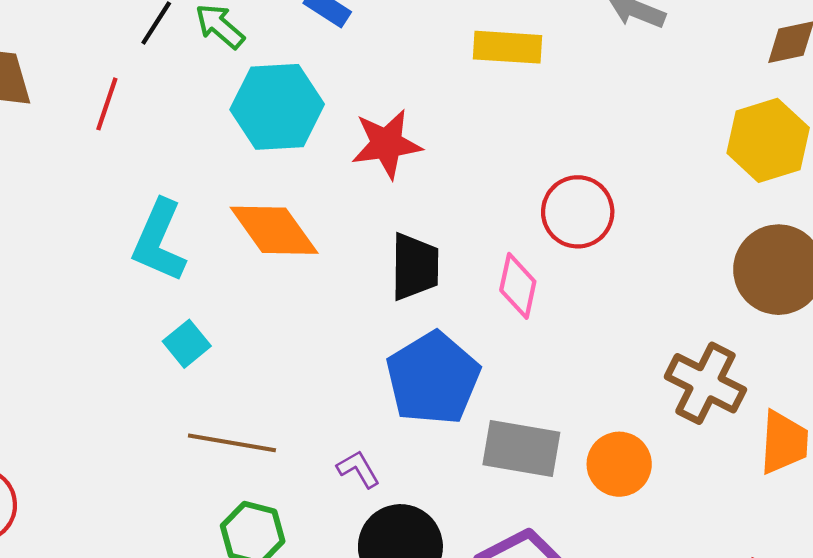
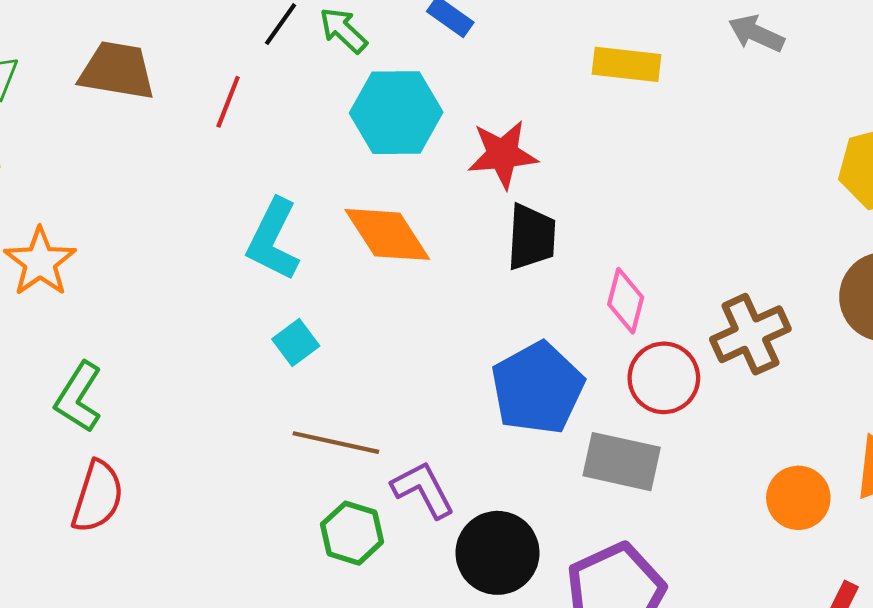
red circle: (578, 212) -> (664, 378), moved
black trapezoid: (415, 267) -> (531, 237), moved
brown cross: (705, 383) -> (750, 334), moved, turned 36
orange circle: (619, 464) -> (798, 498), moved
purple L-shape: (358, 469) -> (423, 490), moved, size x1.5

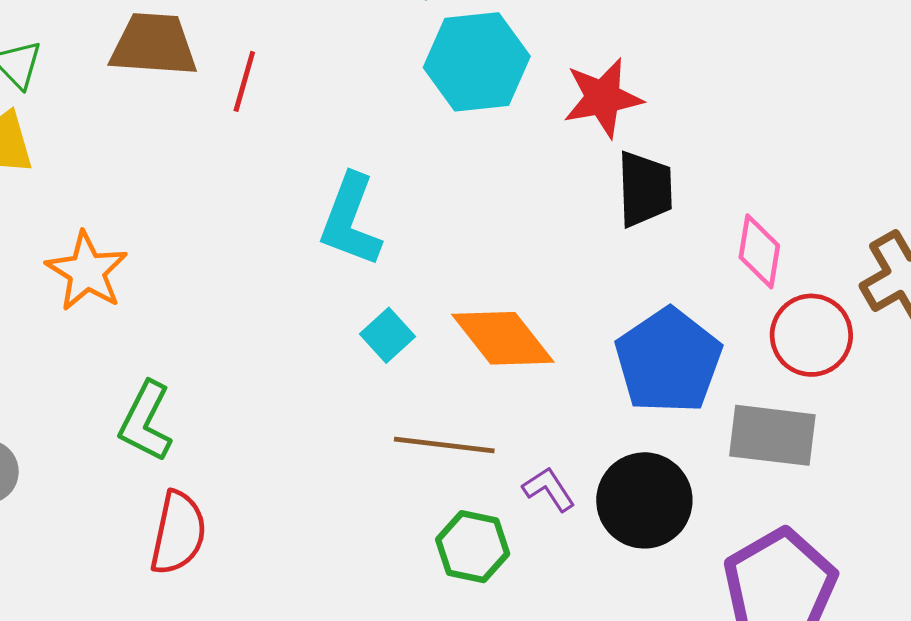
red line: (228, 102) -> (244, 81), moved
orange diamond: (387, 234) -> (503, 338), moved
purple L-shape: (423, 490) -> (549, 489), size x0.7
black circle: (497, 553) -> (644, 500), moved

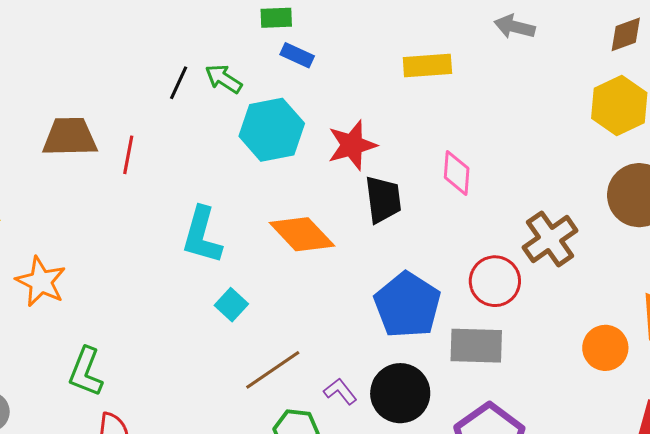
pink diamond: (759, 251) -> (457, 173), moved
orange diamond: (503, 338) -> (302, 234), moved
brown line: (444, 445) -> (273, 370), turned -36

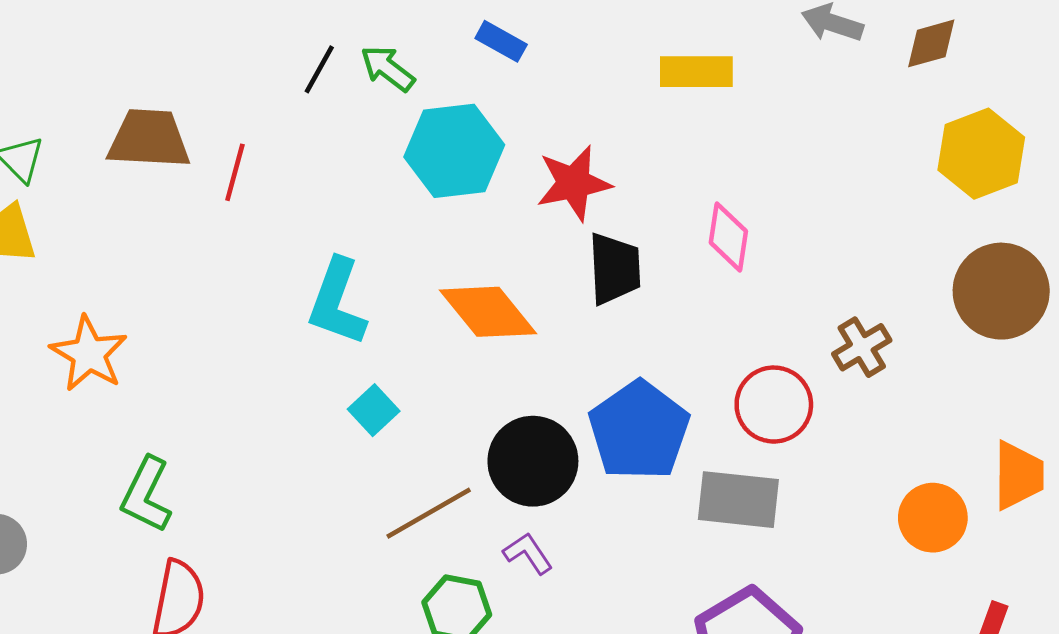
brown diamond: (626, 34) -> (931, 43), moved
brown cross: (550, 239) -> (862, 347), size x0.7
black circle: (400, 393) -> (533, 461), moved

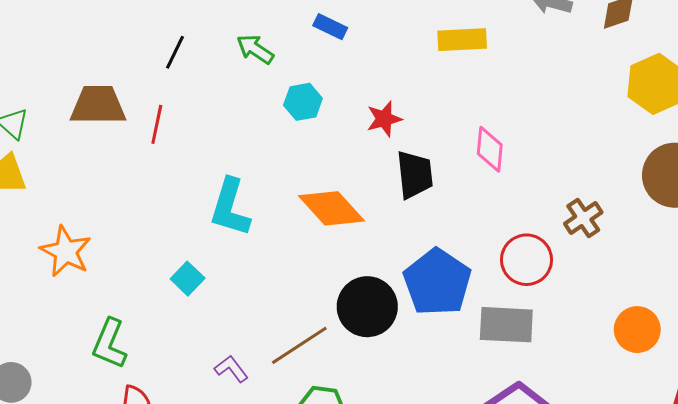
black line: (319, 69) -> (175, 52), moved
cyan hexagon: (454, 151) -> (303, 102), size x0.6
red star: (574, 183) -> (384, 119), size x0.7
cyan square: (374, 410) -> (188, 279), moved
purple L-shape: (528, 553) -> (231, 369), moved

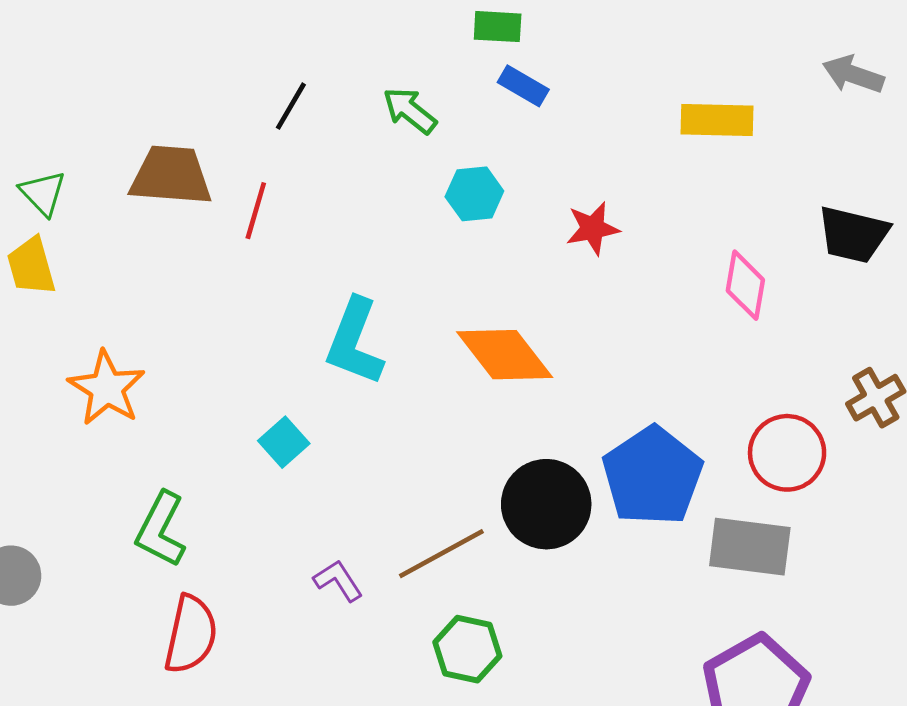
black trapezoid: (415, 175) -> (853, 234), moved, turned 105

